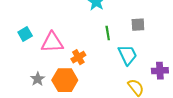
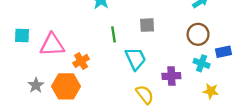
cyan square: (25, 34) -> (22, 35), turned 32

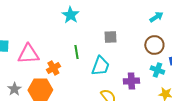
green line: (114, 34) -> (76, 52), moved
cyan trapezoid: (136, 59) -> (100, 66), turned 45

